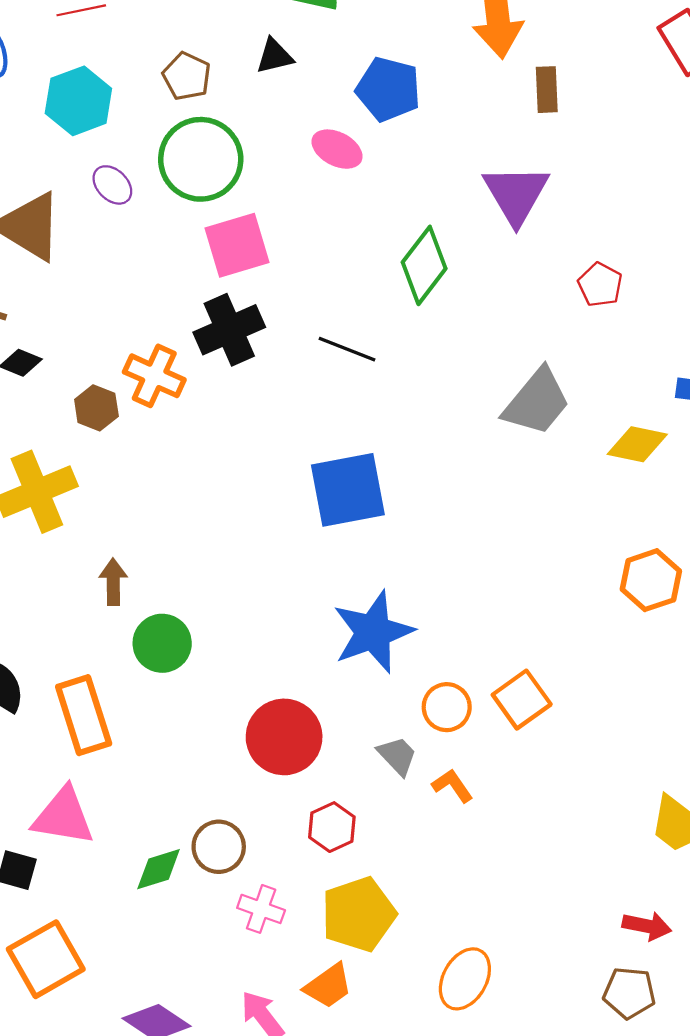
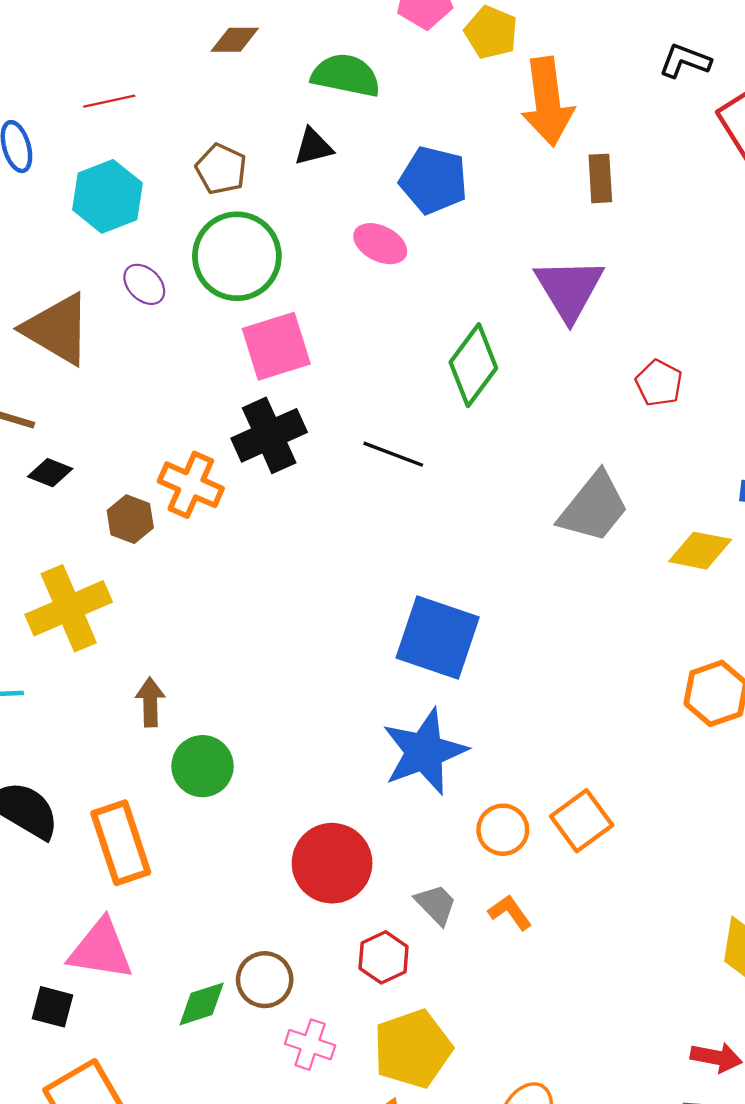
blue square: (348, 490) -> (438, 637), moved, turned 30
gray trapezoid: (397, 756) -> (436, 904), moved

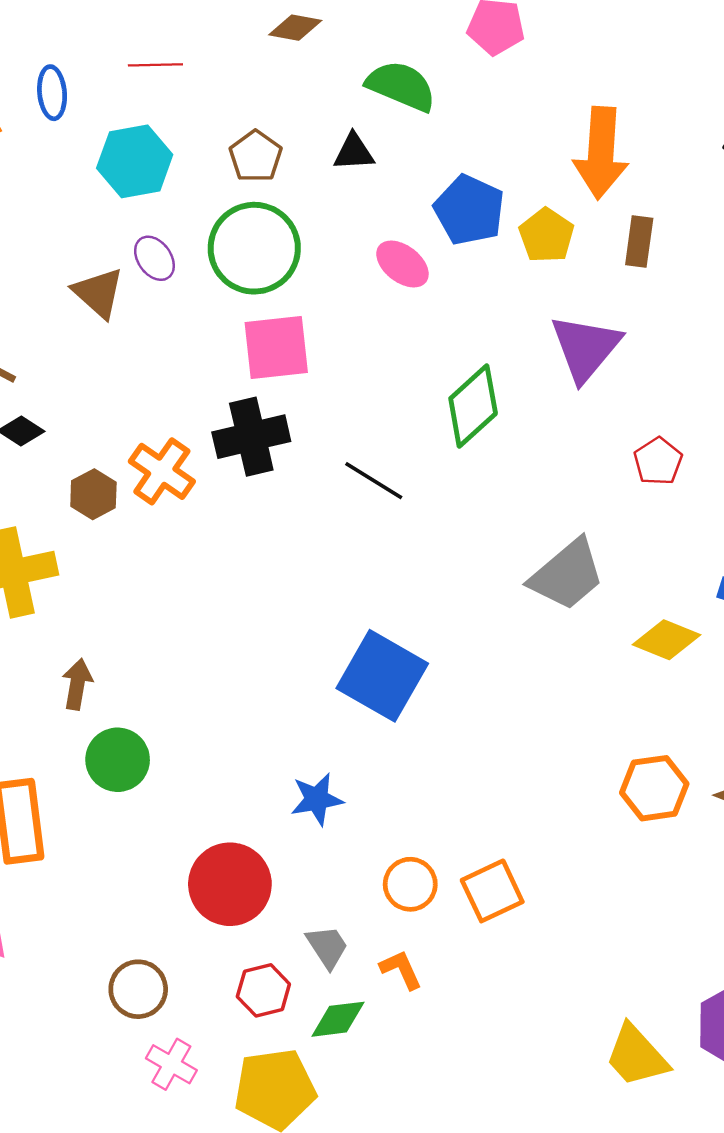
yellow pentagon: (491, 32) -> (546, 235), moved
brown triangle: (57, 329) -> (98, 293), moved, size x0.7
blue star: (424, 752) -> (317, 799), moved, size x0.6
green diamond: (202, 1004) -> (338, 1019), moved

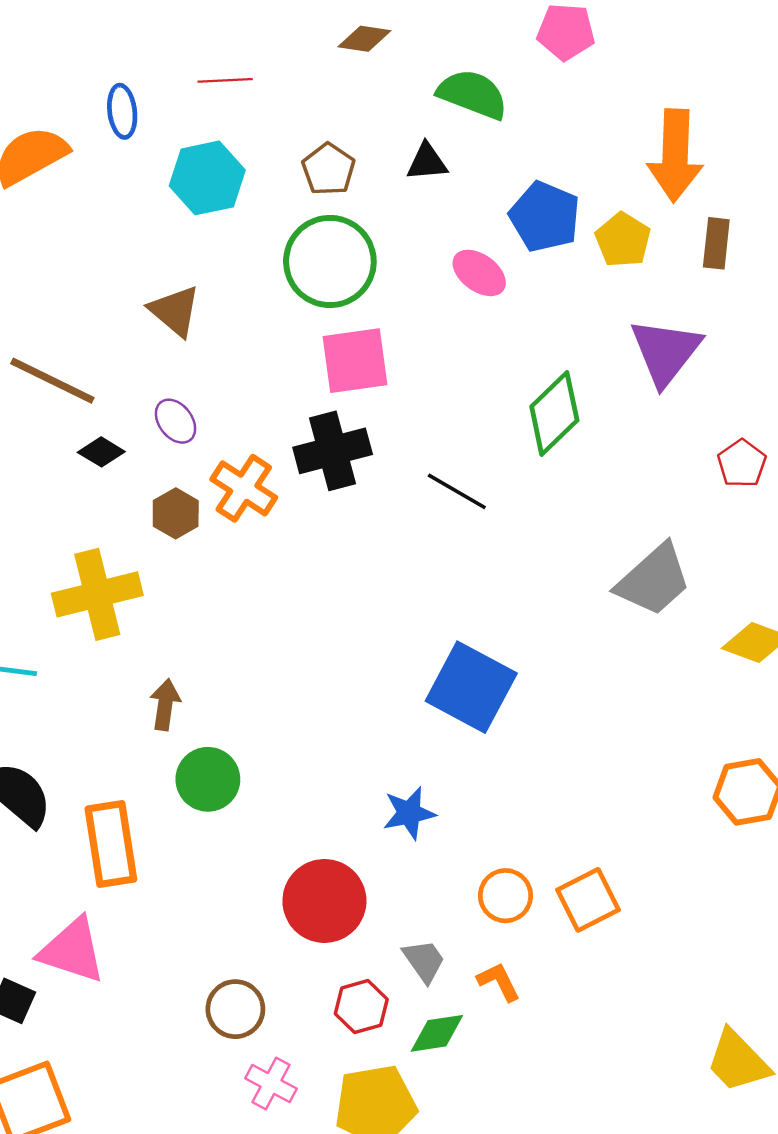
purple ellipse: (154, 258) -> (176, 421), moved

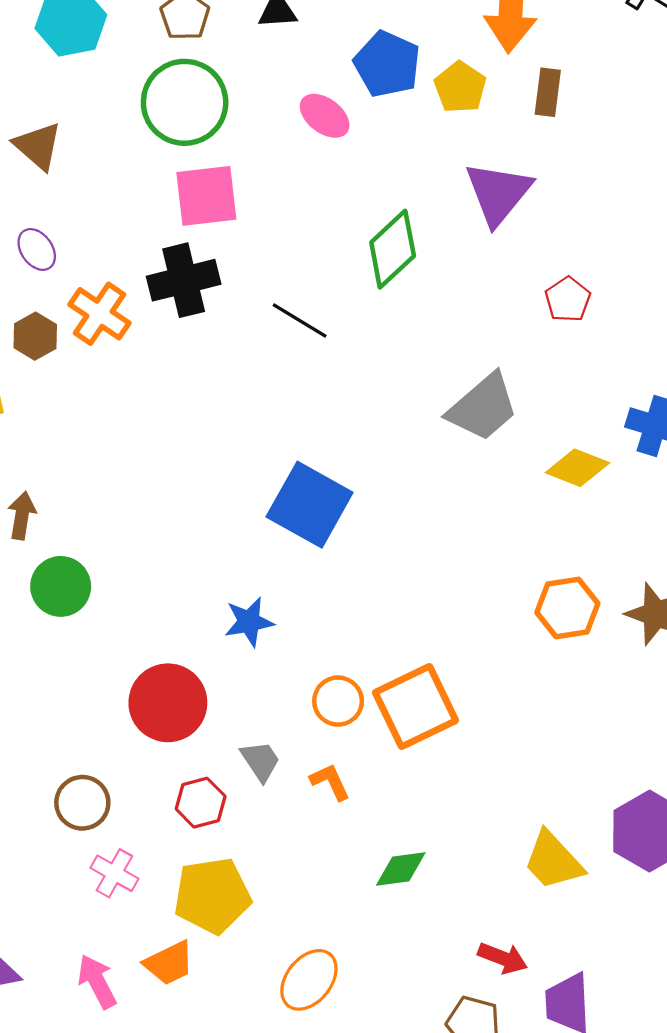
orange square: (588, 900) -> (415, 707), size x1.4
green diamond: (437, 1033) -> (401, 869), moved

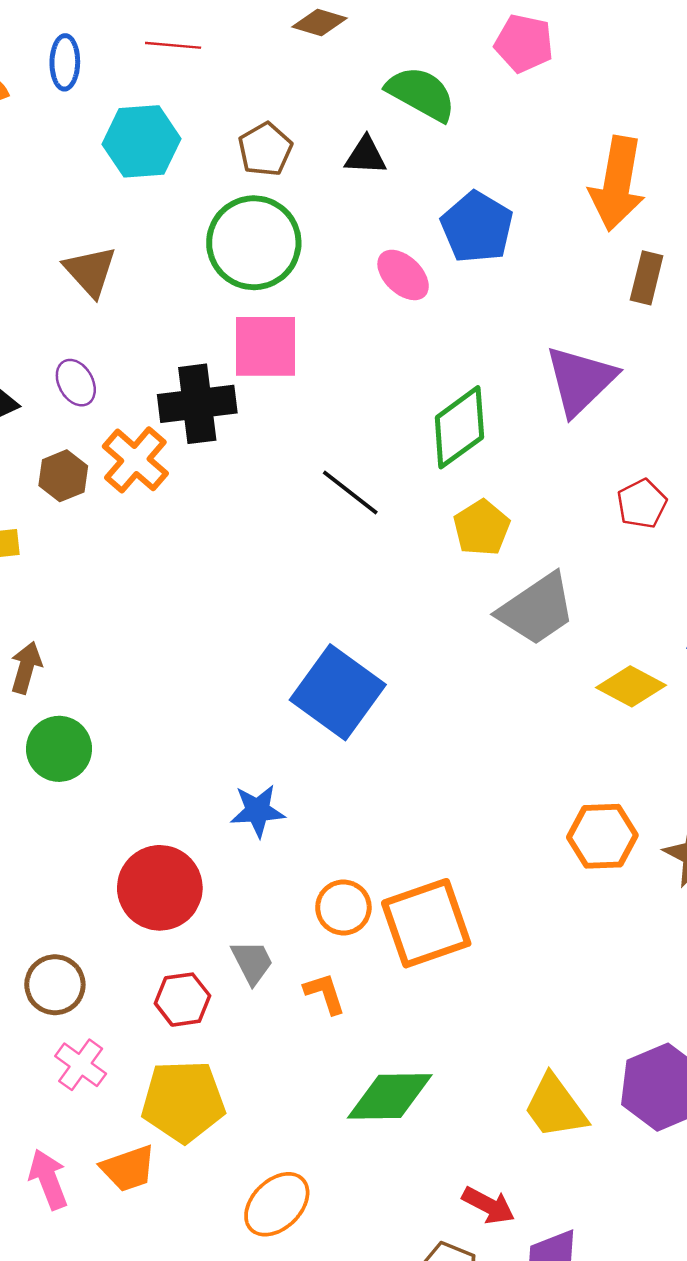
yellow pentagon: (460, 87) -> (482, 528), moved
black cross: (184, 280) -> (197, 404), moved
green diamond: (401, 869) -> (390, 1096), size x1.5

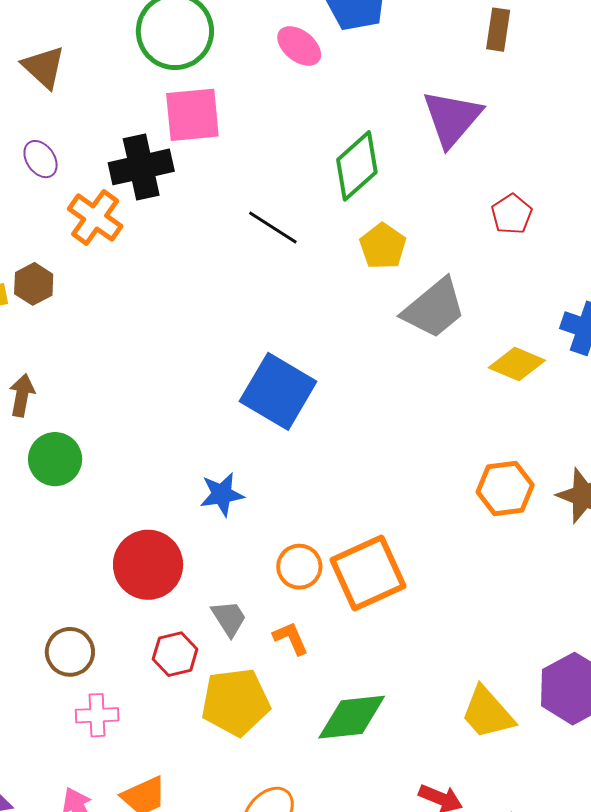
brown hexagon: (63, 476) -> (34, 284), moved
pink cross: (81, 1065) -> (97, 715), turned -33
yellow pentagon: (183, 1101) -> (236, 702), moved

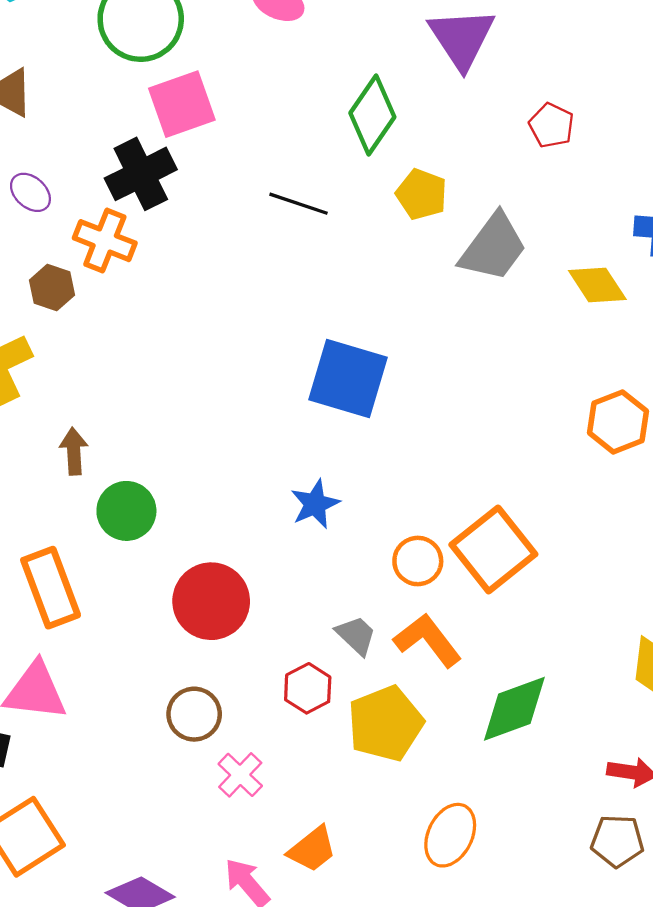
brown hexagon: (34, 284) -> (52, 288), moved
yellow diamond: (517, 364) -> (597, 285), turned 48
red circle: (148, 565) -> (211, 601), moved
orange L-shape: (291, 638) -> (428, 640), size x1.6
pink cross: (97, 715) -> (240, 775), turned -30

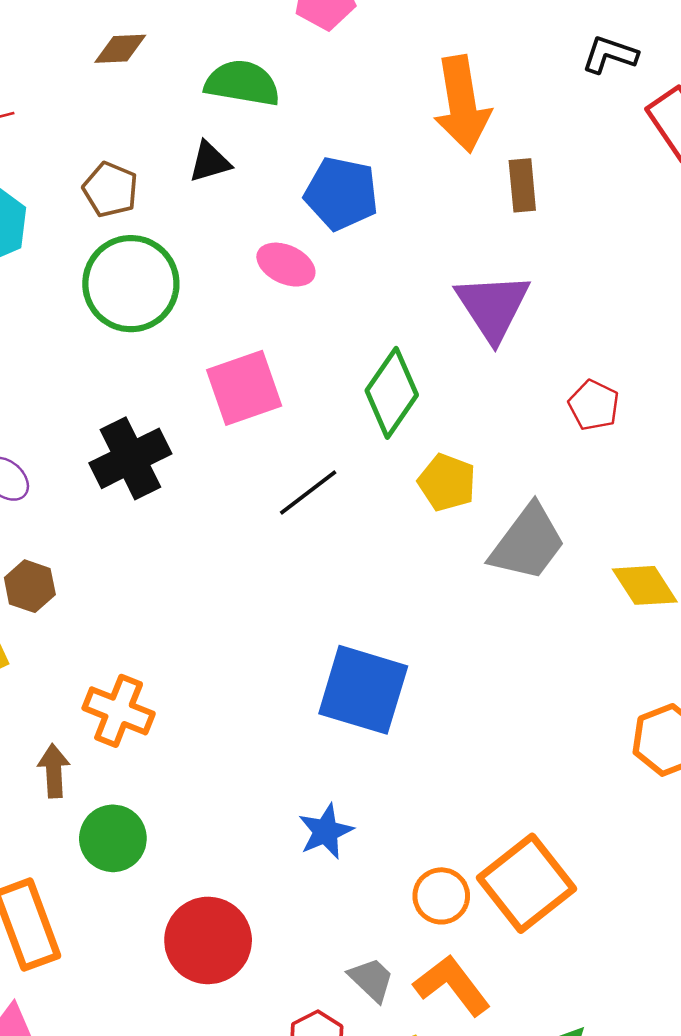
pink square: (182, 104) -> (244, 388), moved
black line: (298, 204) -> (308, 493), turned -56
orange cross: (105, 241) -> (119, 711), moved

